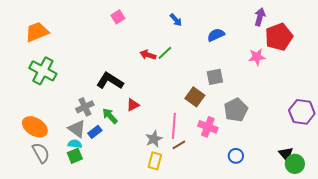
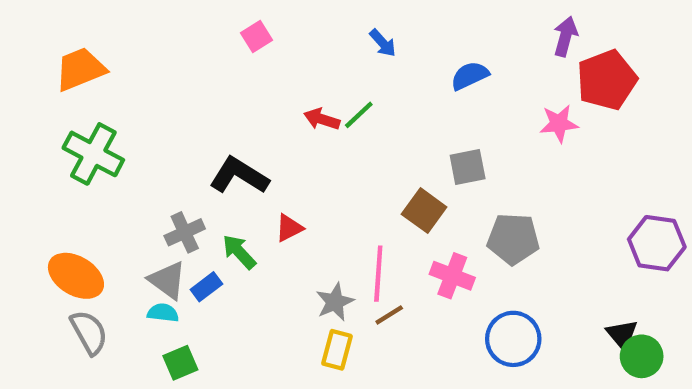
gray pentagon: (236, 110) -> (513, 239), turned 30
green square: (75, 156) -> (180, 363), moved
blue circle: (236, 156) -> (513, 339), size x1.6

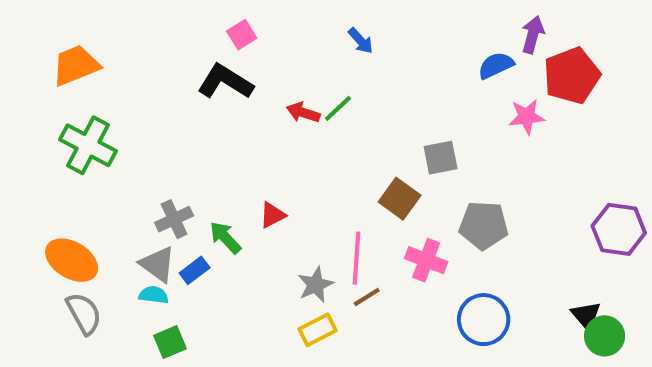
blue semicircle: (470, 76) -> (496, 65), moved
black L-shape: (239, 176) -> (225, 82), moved
yellow rectangle: (337, 350) -> (318, 330), turned 48

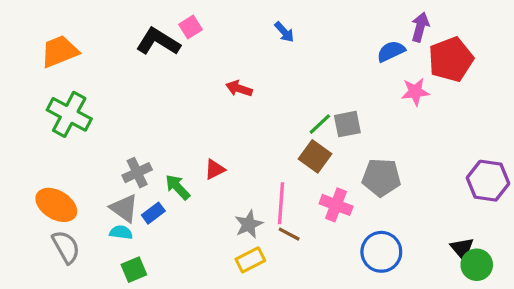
black L-shape: (225, 82) -> (158, 42), moved
green line: (338, 108) -> (320, 124), moved
brown line: (367, 297) -> (289, 234), turned 60

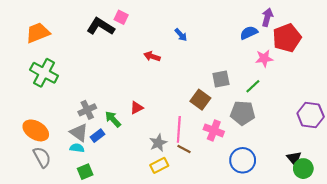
pink square: (190, 27) -> (121, 17), turned -32
blue arrow: (284, 32) -> (181, 35), moved
green line: (320, 124) -> (253, 86), moved

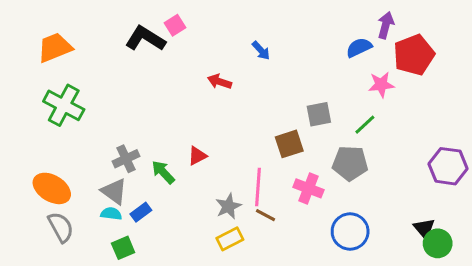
pink square: (121, 17) -> (175, 25), turned 32
brown square: (200, 100) -> (289, 144), turned 36
blue rectangle: (98, 136) -> (141, 212), moved

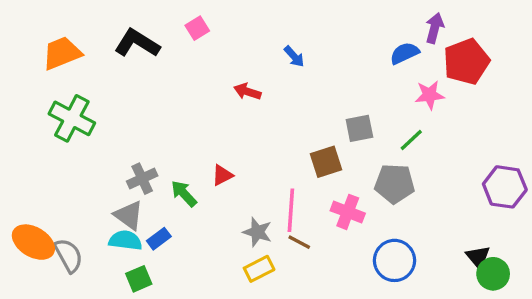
black L-shape: (145, 39) -> (137, 43), moved
orange ellipse: (52, 188) -> (33, 242), moved
gray star: (228, 206) -> (257, 232), turned -30
cyan semicircle: (111, 214) -> (125, 240), size x1.4

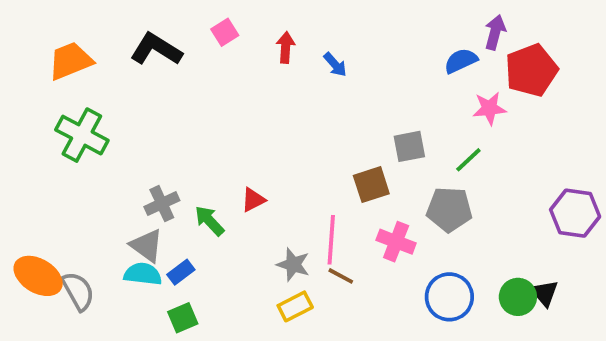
red arrow: (247, 92) -> (286, 47), moved, turned 76
green circle: (493, 274) -> (518, 297), moved
green square: (139, 279) -> (183, 318), moved

